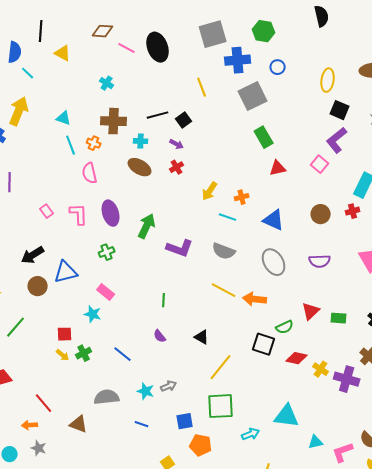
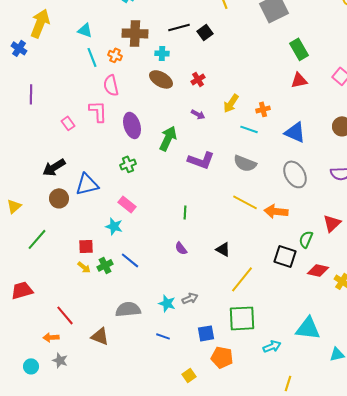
green rectangle: (264, 137) -> (299, 49), moved
purple arrow: (177, 144) -> (198, 114), moved
pink L-shape: (79, 214) -> (98, 111), moved
green semicircle: (285, 327) -> (306, 239), turned 138
blue line: (123, 354) -> (130, 260), moved

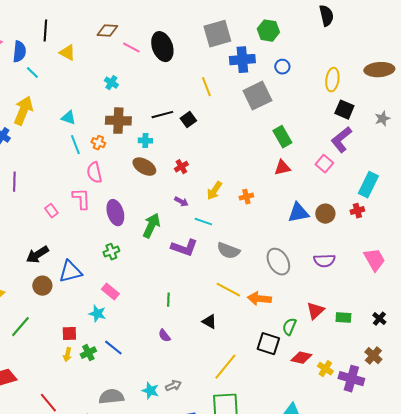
cyan line: (249, 129) -> (203, 222), moved
blue triangle: (295, 132) -> (298, 213), moved, turned -35
black triangle: (223, 249) -> (209, 322), moved
yellow arrow: (84, 267) -> (67, 355), turned 64

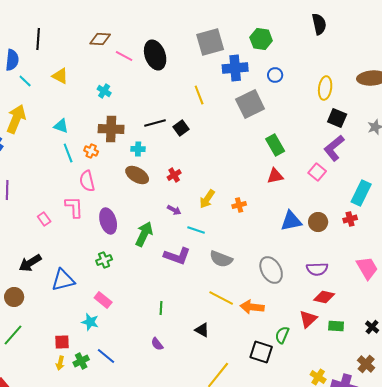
yellow triangle: (67, 53) -> (60, 76), moved
brown circle: (42, 286) -> (14, 297), moved
red diamond: (301, 358) -> (324, 297), moved

